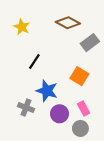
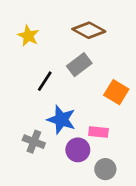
gray rectangle: (90, 43) -> (79, 65), moved
orange square: (79, 76) -> (116, 92), moved
pink rectangle: (84, 109) -> (98, 132), moved, turned -56

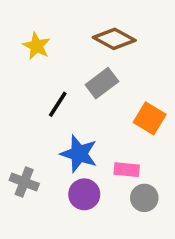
gray cross: (34, 142) -> (24, 182), moved
purple circle: (78, 150) -> (84, 194), moved
gray circle: (105, 169) -> (144, 198), moved

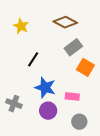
gray rectangle: (102, 83) -> (73, 47), moved
gray circle: (144, 198) -> (79, 122), moved

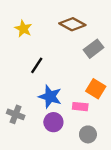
gray rectangle: (73, 47) -> (94, 49), moved
orange square: (85, 67) -> (96, 89), moved

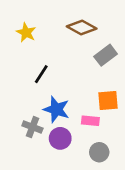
orange square: (96, 89) -> (108, 101), turned -36
gray cross: (16, 114) -> (32, 127), moved

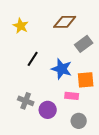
brown diamond: (82, 27) -> (65, 22), turned -30
blue star: (56, 109) -> (62, 69), moved

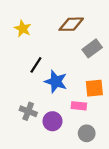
blue star: (62, 69) -> (56, 82), moved

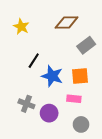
orange square: (94, 88) -> (80, 76), moved

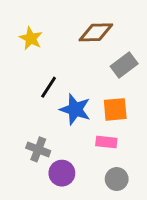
purple circle: (49, 113) -> (62, 173), moved

